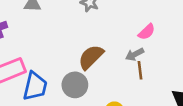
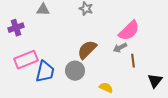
pink semicircle: (147, 32) -> (129, 31), size x1.6
brown line: (140, 70) -> (133, 61), moved

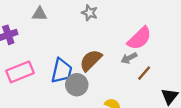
brown line: (133, 61) -> (144, 73), turned 48
blue trapezoid: (45, 72) -> (62, 71), moved

